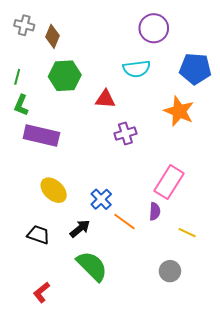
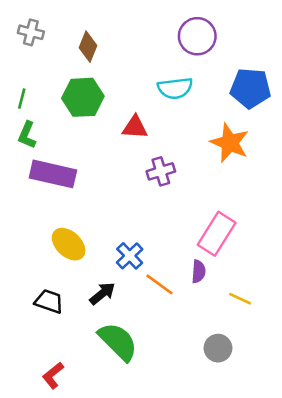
brown diamond: (53, 36) -> (88, 47), moved

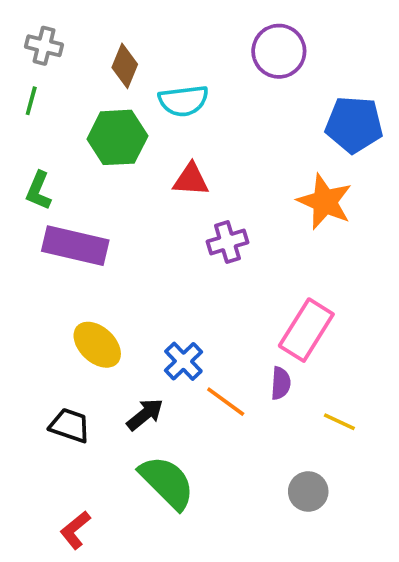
cyan semicircle: (175, 88) -> (183, 101), moved
green line: (22, 99) -> (31, 101), moved

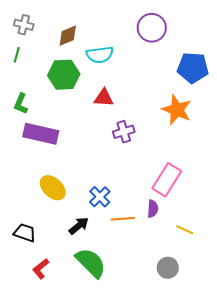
brown diamond: (125, 66) -> (68, 36), turned 45
orange line: (226, 402) -> (123, 219), turned -40
black trapezoid: (70, 425) -> (25, 233), moved
red L-shape: (75, 530) -> (41, 269), moved

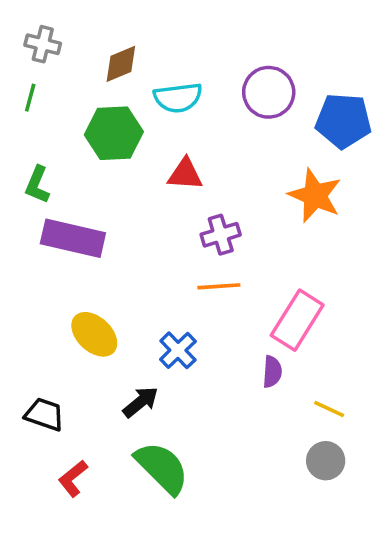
purple circle: (152, 28) -> (269, 92), moved
orange line: (123, 219) -> (219, 286), moved
gray circle: (168, 268) -> (326, 461), moved

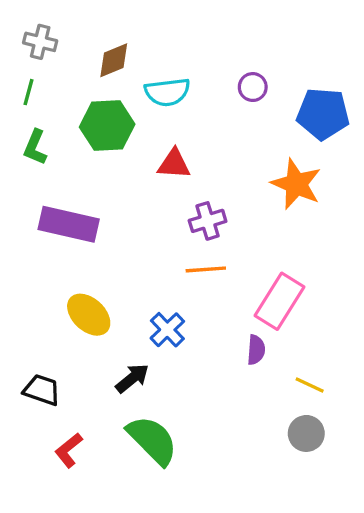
purple circle: (269, 92) -> (253, 87), size x0.6
green L-shape: (37, 185) -> (35, 147), moved

